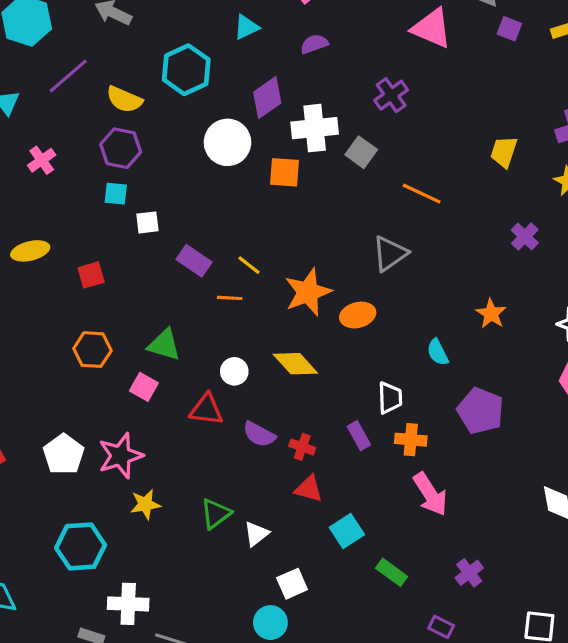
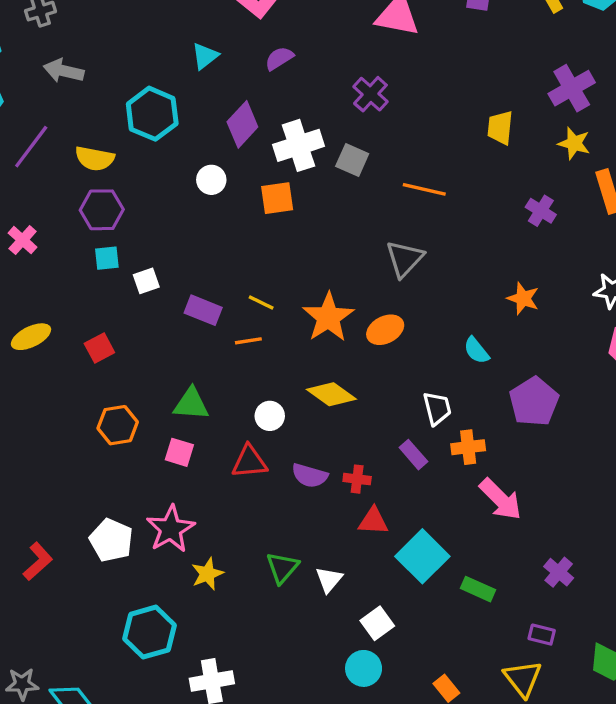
white circle: (227, 142) -> (211, 180), size x0.6
purple pentagon: (480, 411) -> (534, 402), turned 30
cyan square: (347, 531) -> (422, 556), size x1.4

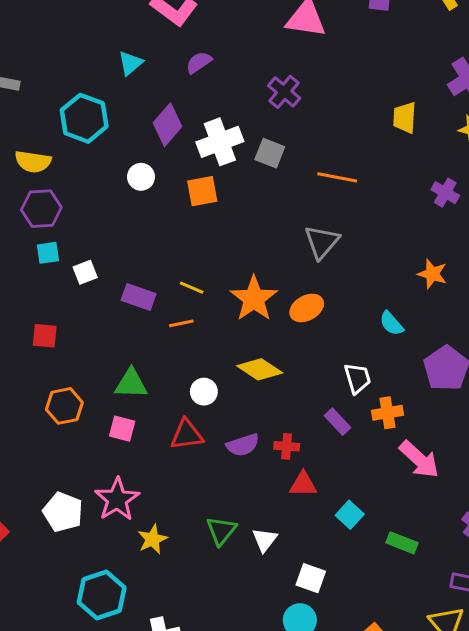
red square: (99, 348) -> (45, 336), turned 36
purple semicircle: (310, 476) -> (243, 445), turned -32
cyan square: (422, 556) -> (350, 515), size x0.6
white square: (377, 623) -> (311, 578), turned -32

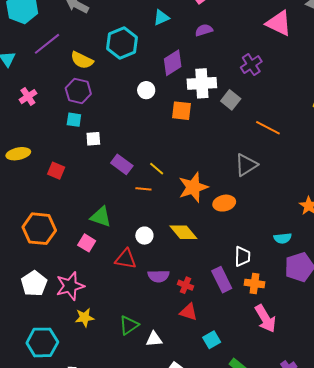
cyan semicircle: (391, 323) -> (283, 238), moved, turned -72
orange hexagon: (64, 406) -> (39, 229), moved, size x1.4
purple rectangle: (337, 422) -> (222, 280), size x1.4
white triangle: (265, 540) -> (154, 339), turned 30

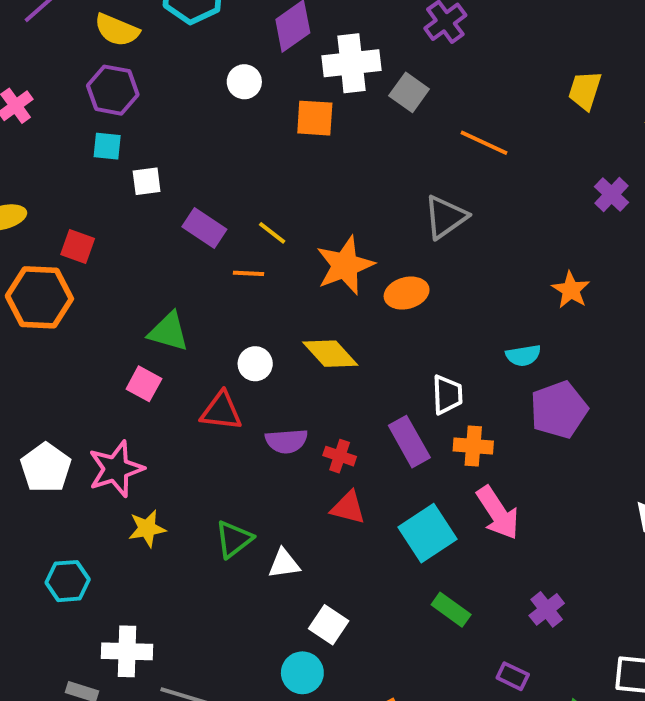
orange hexagon: (39, 229) -> (39, 297), moved
cyan square: (212, 340) -> (427, 533), moved, size x1.6
cyan hexagon: (42, 342) -> (68, 581), size x0.7

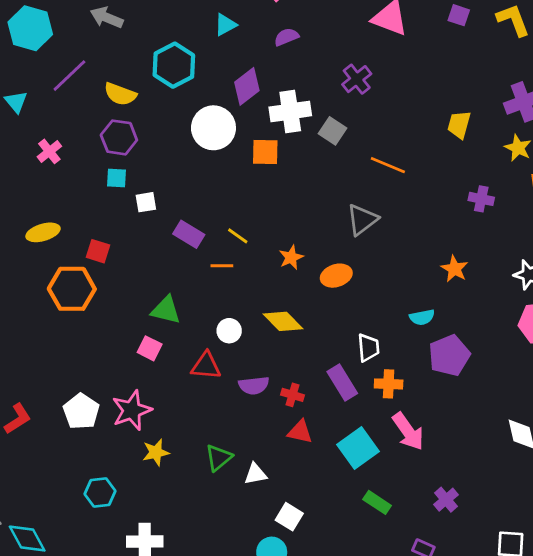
white circle: (244, 82) -> (213, 128), size x1.8
purple cross: (612, 194) -> (481, 199), turned -30
orange star: (345, 265) -> (291, 257), size x0.6

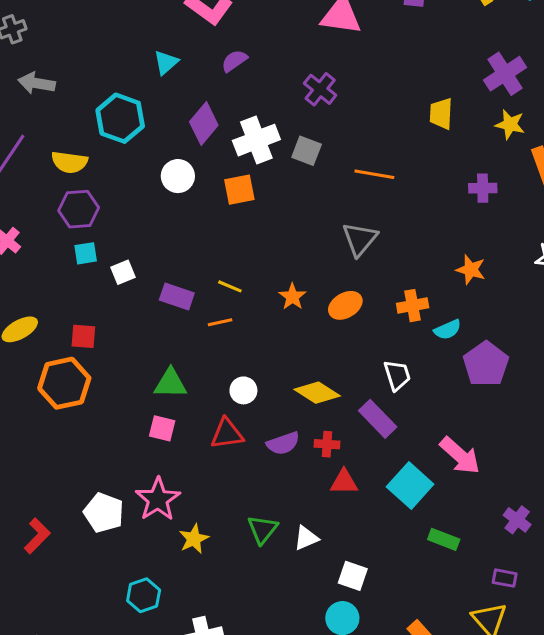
white circle: (213, 128) -> (178, 176), size x0.7
yellow diamond: (283, 321) -> (317, 393), moved
orange cross: (389, 384) -> (413, 306), moved

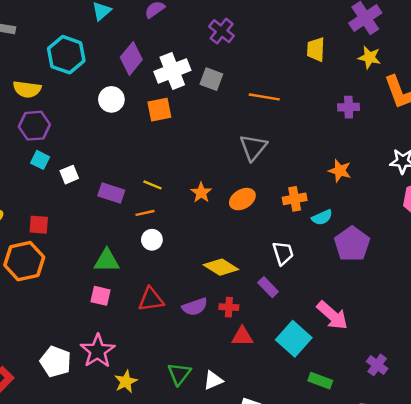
cyan square: (86, 253) -> (40, 160), turned 36
white circle: (243, 390) -> (152, 240), moved
purple rectangle: (378, 419) -> (268, 287), size x0.7

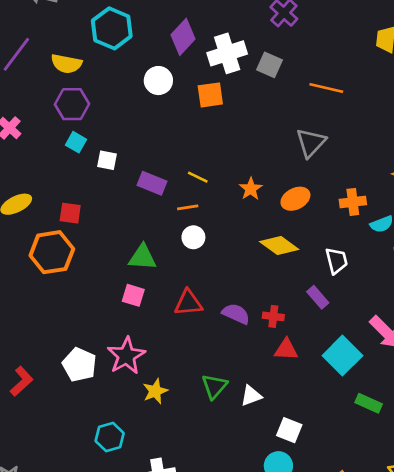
white square: (69, 175) -> (107, 160), turned 30
yellow diamond: (221, 267) -> (279, 246), moved
purple semicircle: (195, 307) -> (236, 314), turned -140

